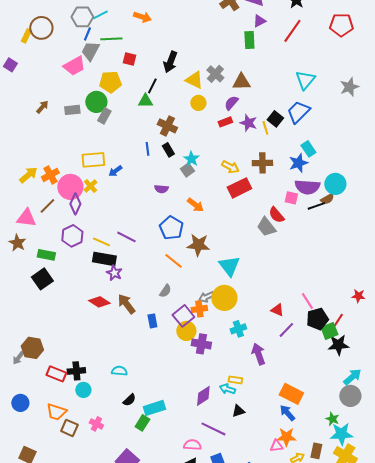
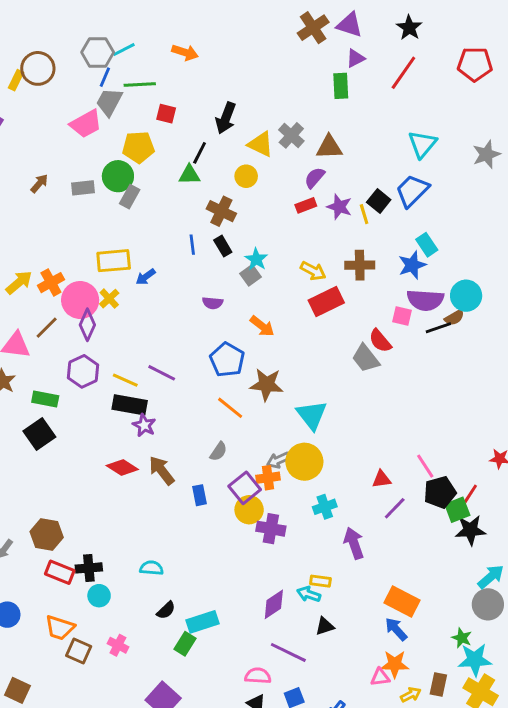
yellow circle: (198, 103) -> (246, 176), moved
red triangle: (277, 310) -> (382, 479), turned -32
brown hexagon: (32, 348) -> (47, 534), moved

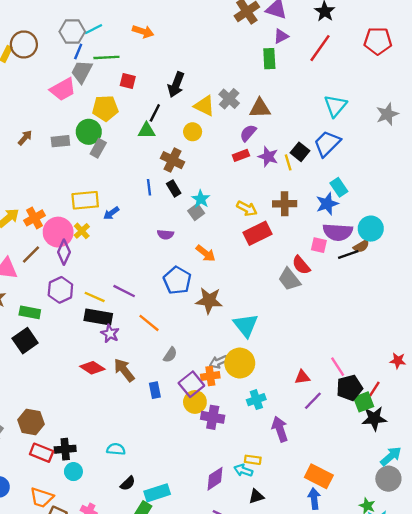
orange line: (230, 408) -> (149, 323), moved
blue arrow: (396, 629) -> (314, 499), turned 36

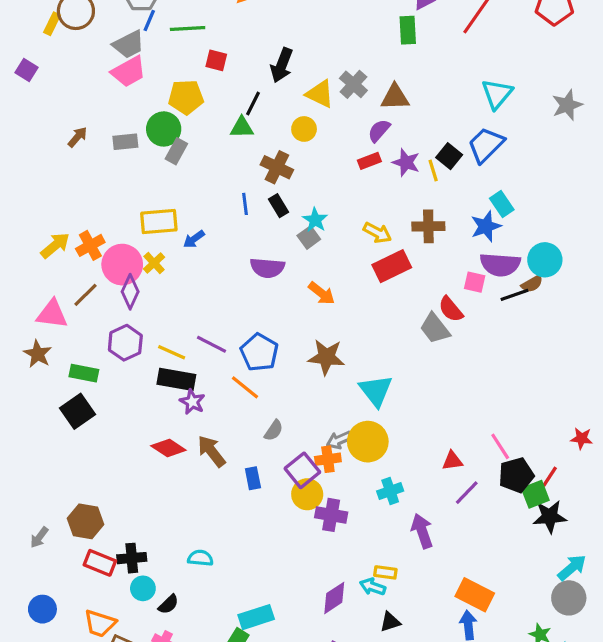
gray trapezoid: (82, 72) -> (129, 44), moved, turned -145
purple semicircle: (165, 234) -> (267, 268), size x1.5
blue pentagon: (177, 280) -> (259, 352), moved
black semicircle: (128, 483) -> (168, 604), moved

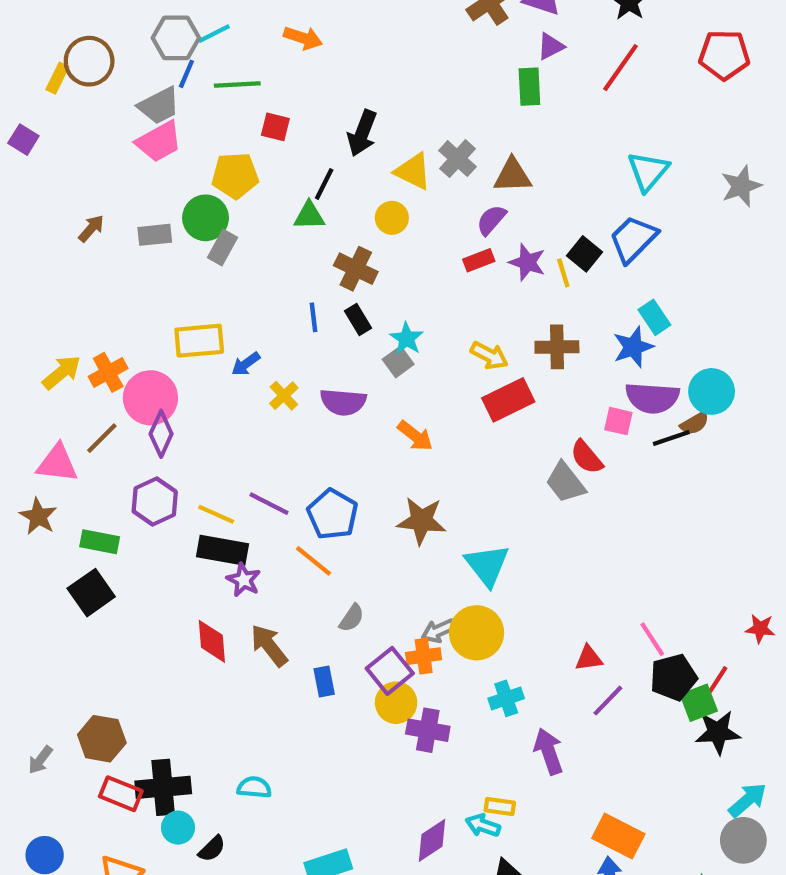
yellow cross: (154, 263) -> (284, 396), moved
red diamond: (168, 448) -> (212, 641), turned 52
black cross: (132, 558) -> (163, 787), size x1.4

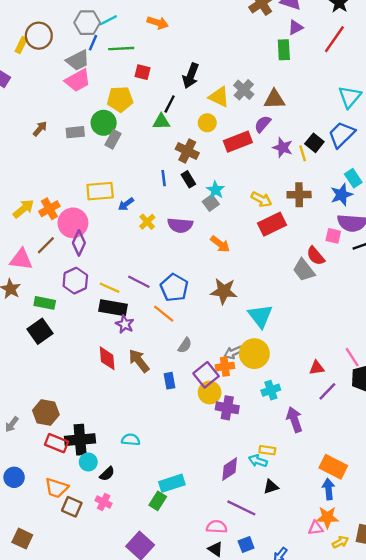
red rectangle: (479, 260) -> (238, 142), moved, size x1.6

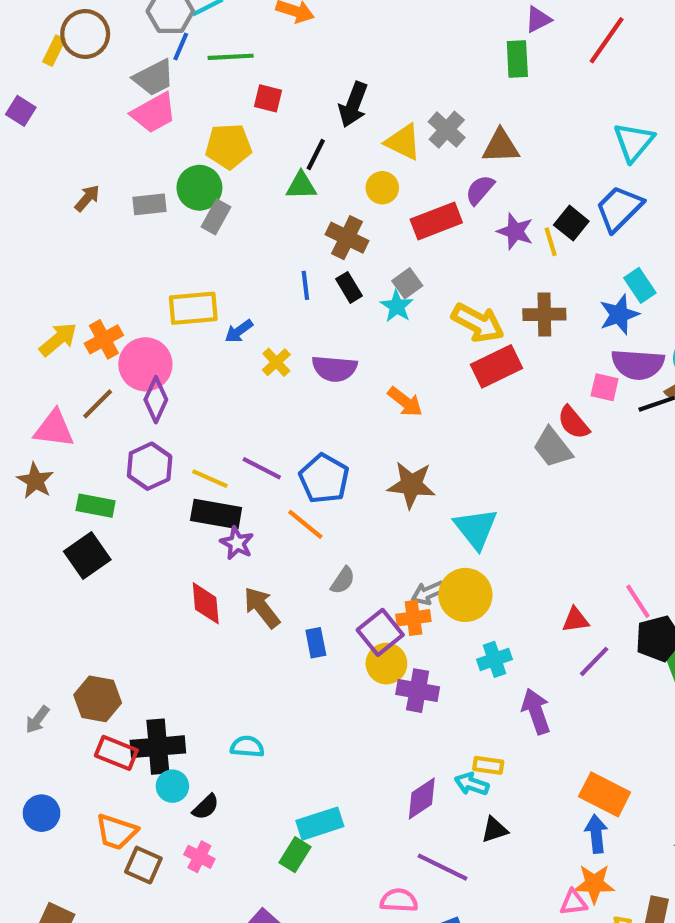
yellow arrow: (261, 199) -> (478, 323), size x1.4
gray square: (211, 203) -> (407, 283), moved

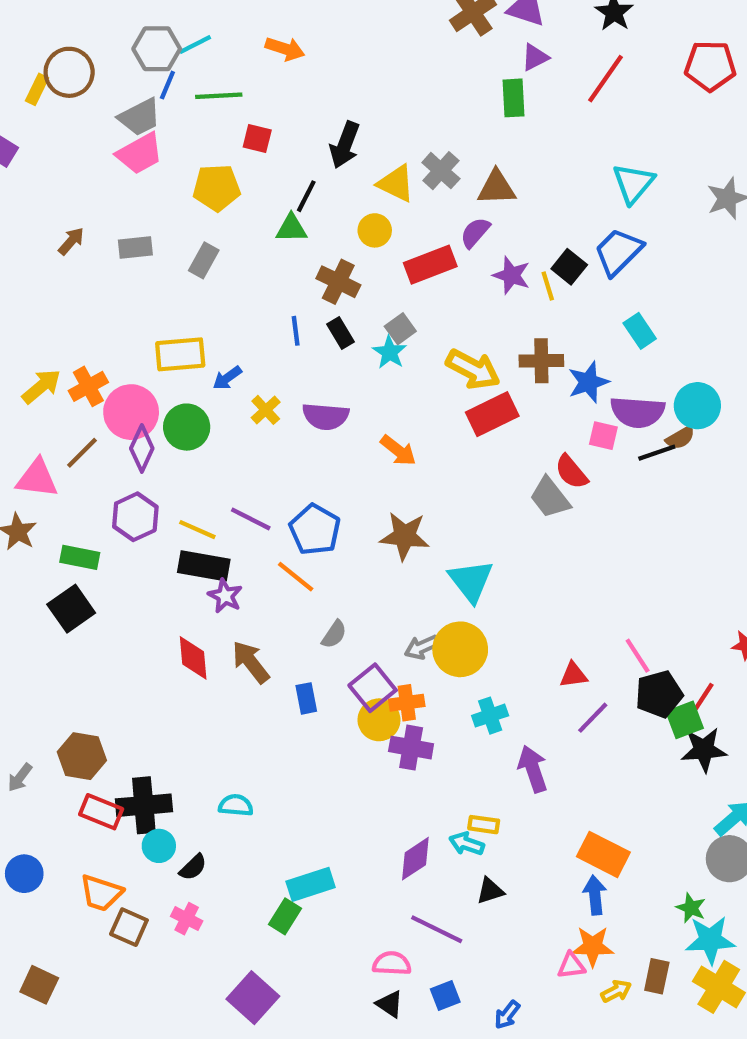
green circle: (199, 188) -> (187, 427), moved
blue star: (619, 314) -> (588, 382), moved
orange cross: (413, 618) -> (407, 703), moved

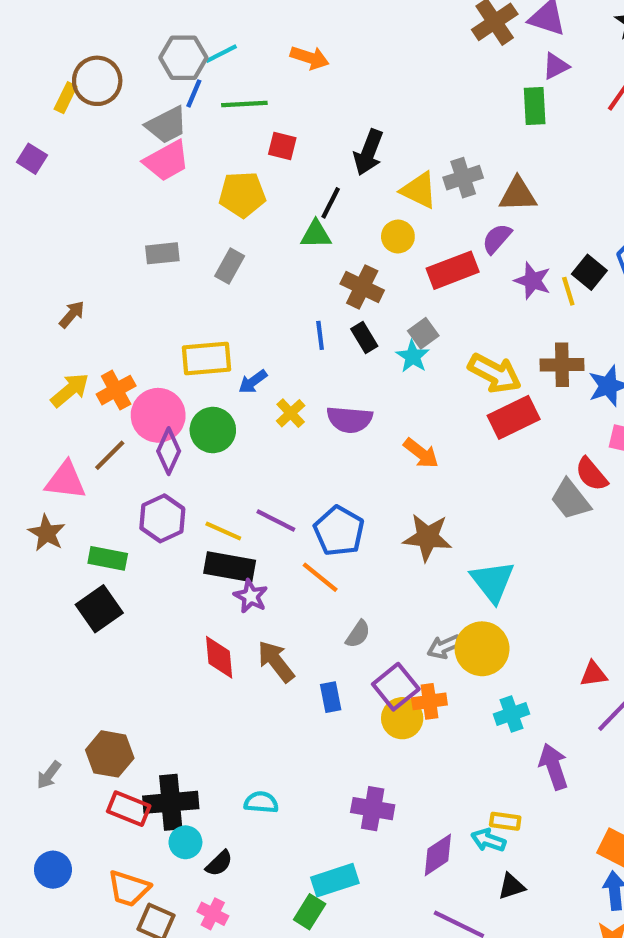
gray cross: (441, 171) -> (463, 178), turned 30
brown arrow: (71, 241) -> (72, 314), moved
purple cross: (411, 748) -> (373, 809), moved

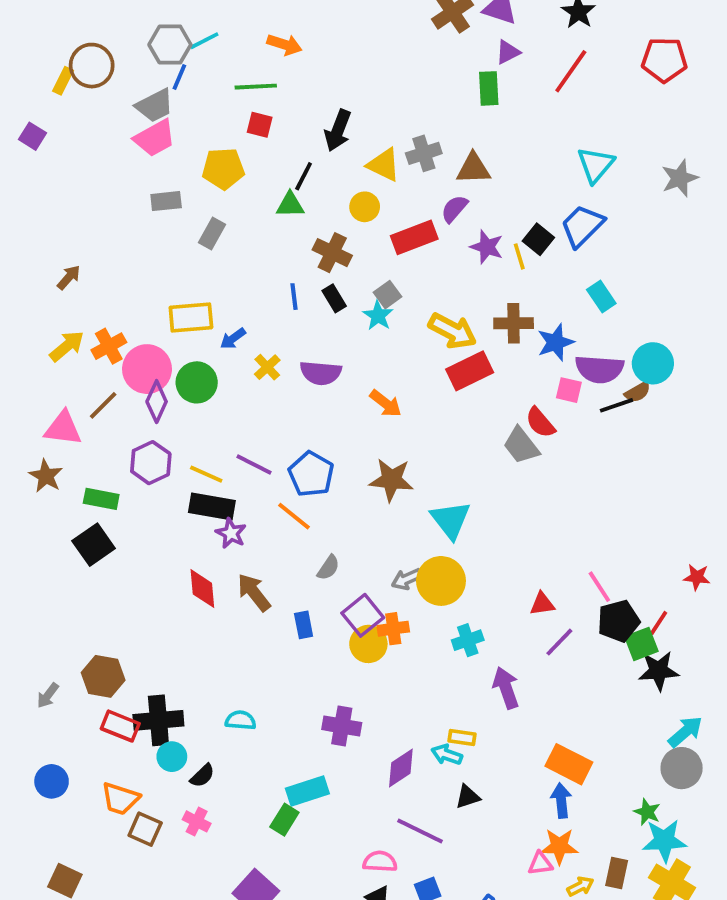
green line: (244, 104) -> (256, 87), moved
gray rectangle: (162, 253) -> (166, 201), moved

